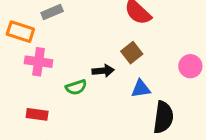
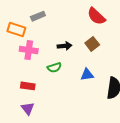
black arrow: (103, 71) -> (65, 46), moved
blue triangle: (141, 89) -> (87, 75), moved

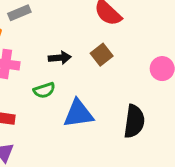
blue triangle: (87, 75) -> (78, 114), moved, size x1.5

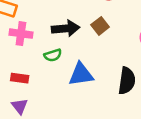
black arrow: (60, 58) -> (66, 28), size x1.5

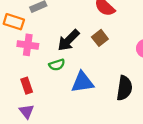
black arrow: (66, 28) -> (68, 40), turned 140
red rectangle: (20, 78) -> (27, 86), turned 63

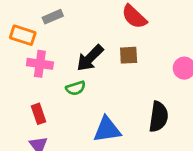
brown square: (100, 38) -> (129, 55), turned 35
blue triangle: (82, 82) -> (107, 130), moved

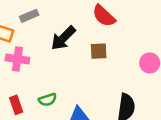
black arrow: (90, 58) -> (63, 38), moved
green semicircle: (76, 88) -> (48, 100), moved

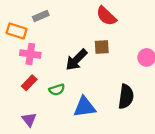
black arrow: (63, 38) -> (76, 60), moved
red rectangle: (16, 105) -> (29, 83), moved, turned 63

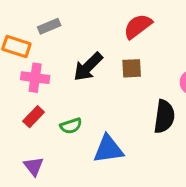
red semicircle: (106, 16) -> (138, 26), turned 100
black arrow: (76, 60) -> (88, 67), moved
black semicircle: (126, 97) -> (164, 117), moved

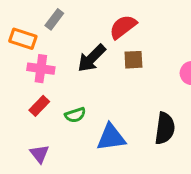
gray rectangle: (49, 26) -> (54, 19), turned -30
red semicircle: (138, 26) -> (123, 27), moved
black semicircle: (164, 117) -> (165, 128), moved

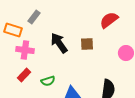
red semicircle: (123, 27) -> (109, 20), moved
black arrow: (92, 58) -> (59, 43), turned 100

